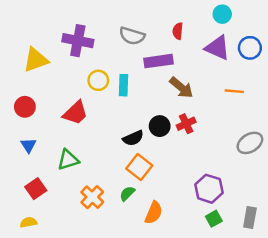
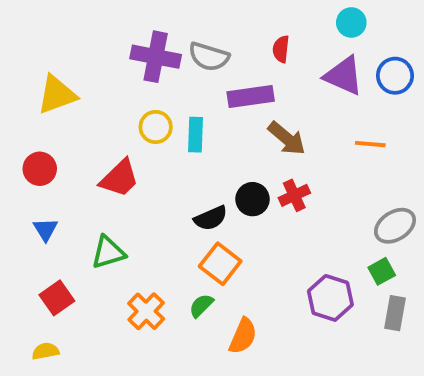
purple cross: (78, 41) -> (156, 57), moved
gray rectangle: (250, 218) -> (395, 313), moved
green square: (214, 219) -> (382, 271), moved

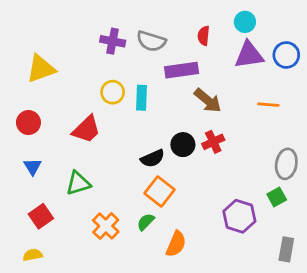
cyan circle: (351, 22) -> (245, 22), moved
purple cross: (156, 57) -> (113, 41), size x0.7
purple triangle: (344, 76) -> (249, 55), turned -32
gray ellipse: (395, 226) -> (286, 164), turned -48
gray rectangle: (395, 313) -> (286, 249), moved

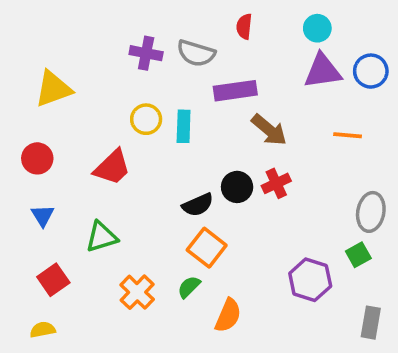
red semicircle: (204, 36) -> (244, 26), moved

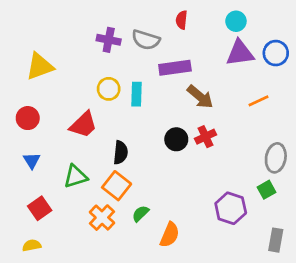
orange line: (348, 135) -> (259, 101), turned -30
black semicircle: (198, 205) -> (121, 153), moved, turned -60
orange square: (207, 248) -> (117, 186), moved

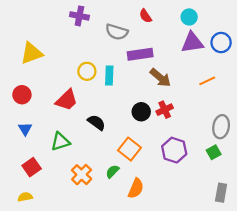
red semicircle: (182, 20) -> (145, 16), turned -40
purple cross: (109, 40) -> (79, 16), moved
black semicircle: (121, 153) -> (96, 122), turned -60
orange square: (117, 186) -> (129, 149), moved
purple hexagon: (231, 208) -> (174, 150), moved

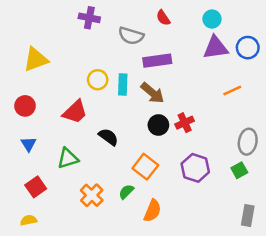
brown arrow: (160, 78) -> (152, 93), moved

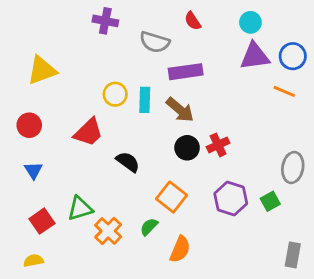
orange line: (232, 90) -> (284, 91), moved, turned 48
green triangle: (68, 158) -> (80, 208), moved
green square: (239, 170) -> (270, 201), moved

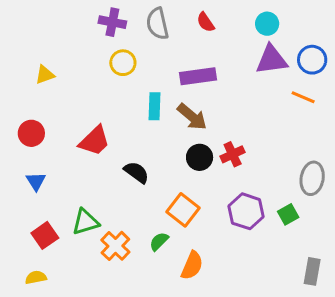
gray semicircle: (155, 42) -> (157, 24), moved, turned 60
yellow triangle: (42, 70) -> (45, 75), size x0.6
yellow circle: (115, 94) -> (123, 63), moved

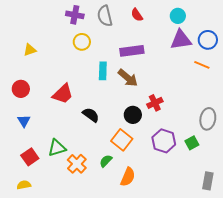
black circle: (200, 157) -> (133, 115), moved

